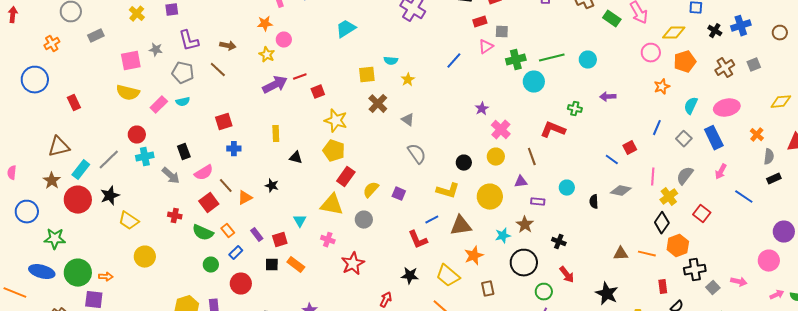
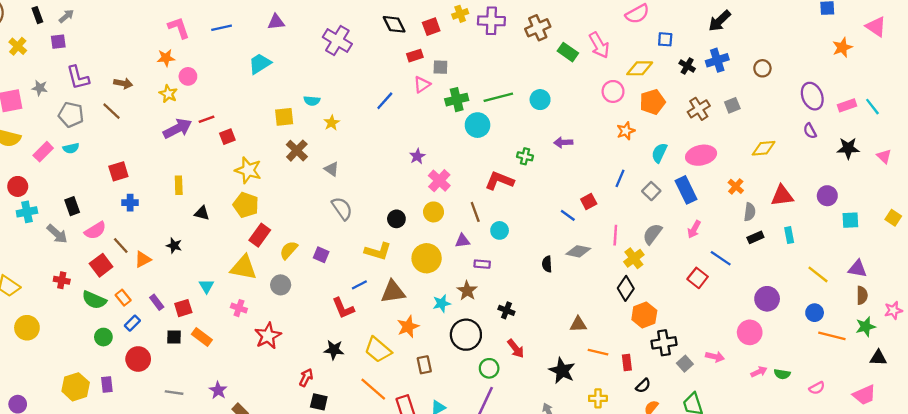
cyan circle: (567, 188) -> (500, 230), moved
red square: (702, 214) -> (698, 278), moved
orange line: (647, 254) -> (598, 352), moved

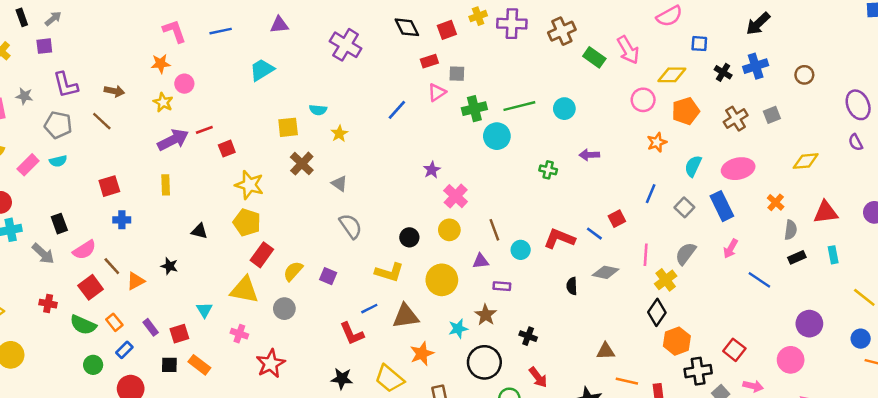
red L-shape: (500, 181) -> (559, 239), moved
yellow rectangle: (179, 185) -> (166, 185), moved
red square: (698, 278) -> (734, 350), moved

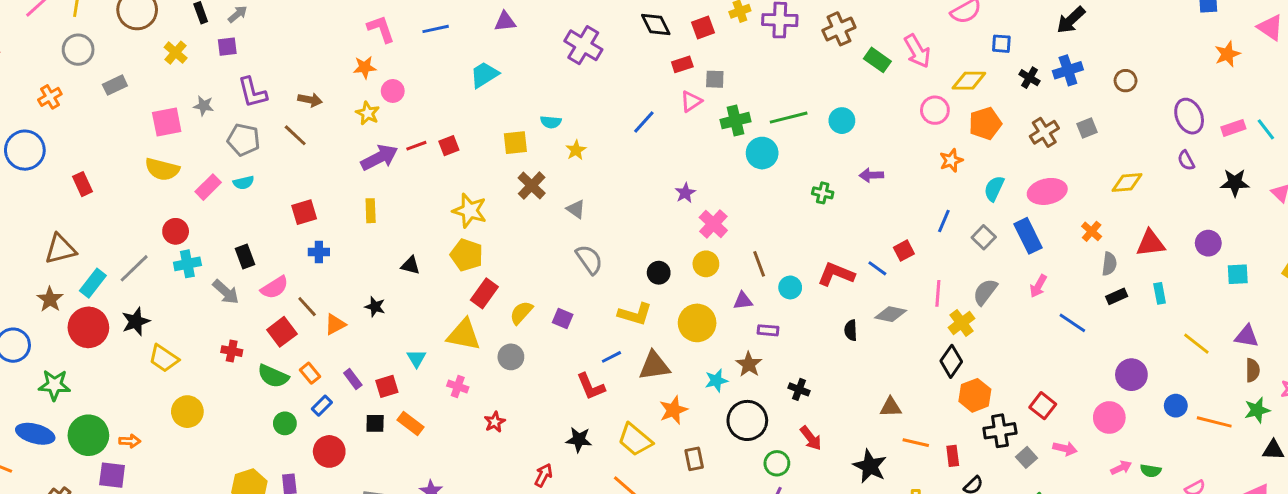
red square: (227, 149) -> (449, 146), moved
blue circle: (861, 339) -> (1176, 406), moved
red star: (271, 364) -> (495, 422), size x0.6

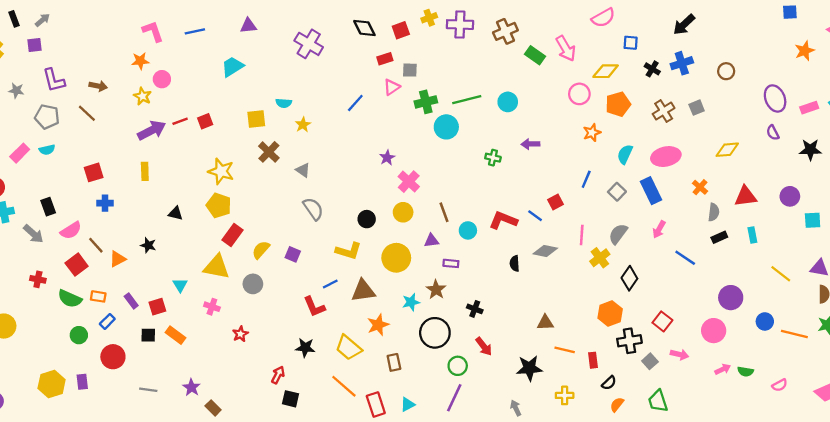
black diamond: (951, 361) -> (629, 278), moved
orange rectangle: (310, 373) -> (98, 296), turned -42
black star: (870, 466) -> (529, 368), turned -30

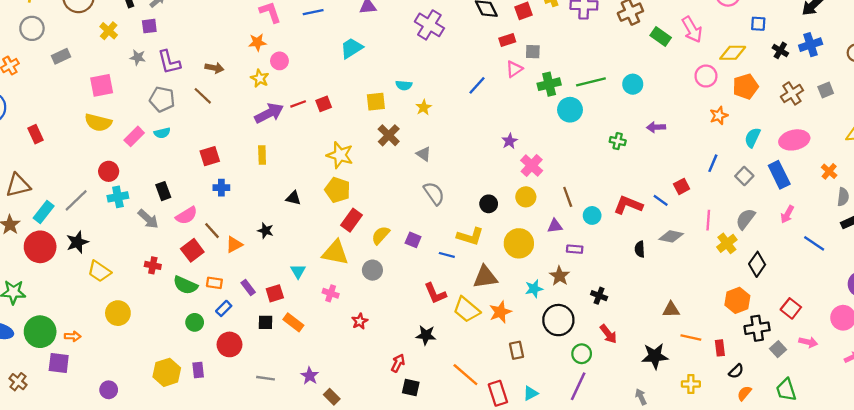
gray star: (16, 91) -> (138, 57), moved
blue line: (330, 284) -> (447, 255), moved, turned 42
yellow trapezoid: (348, 348) -> (467, 310), moved

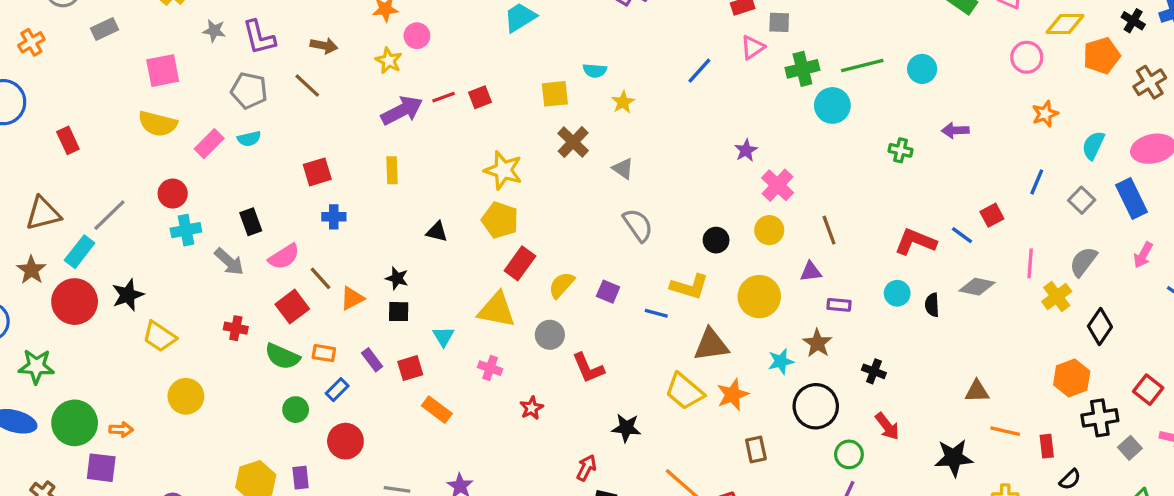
orange pentagon: (745, 86) -> (1102, 56), moved
gray line: (76, 200) -> (109, 215), moved
cyan circle: (592, 215) -> (897, 293), moved
red L-shape: (435, 293) -> (588, 368), moved
black square: (266, 322) -> (399, 312), moved

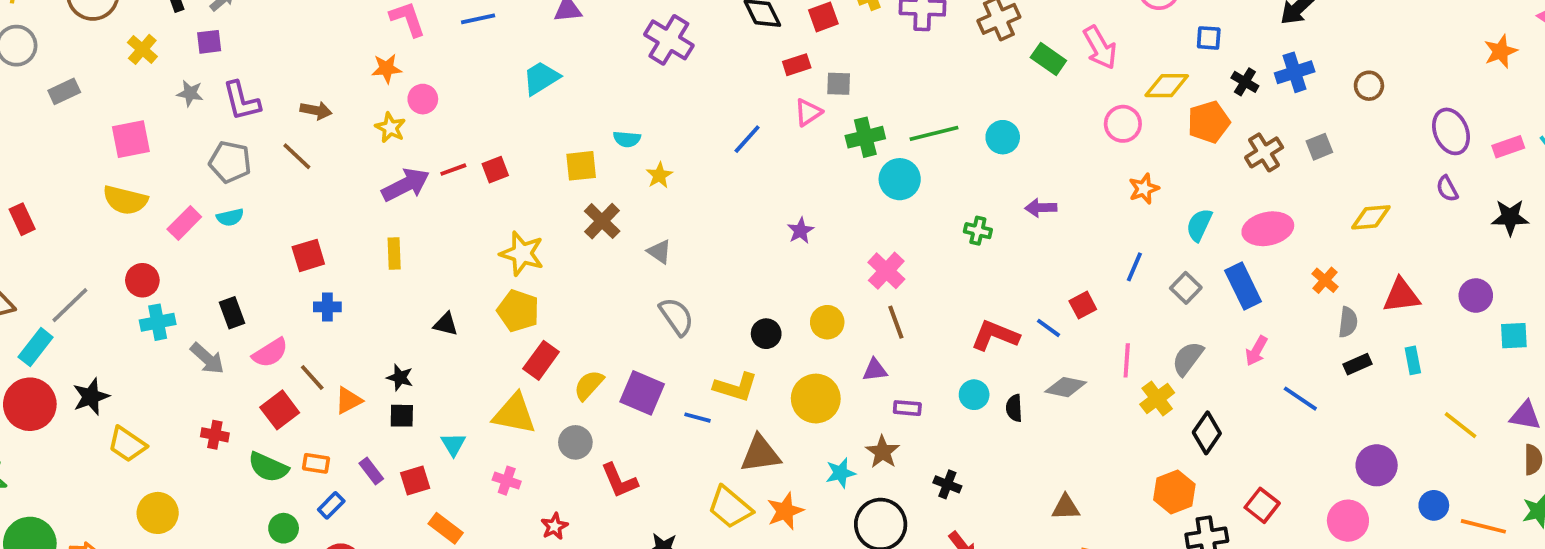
pink cross: (778, 185) -> (886, 271), moved
purple square: (608, 292) -> (642, 393), size x1.6

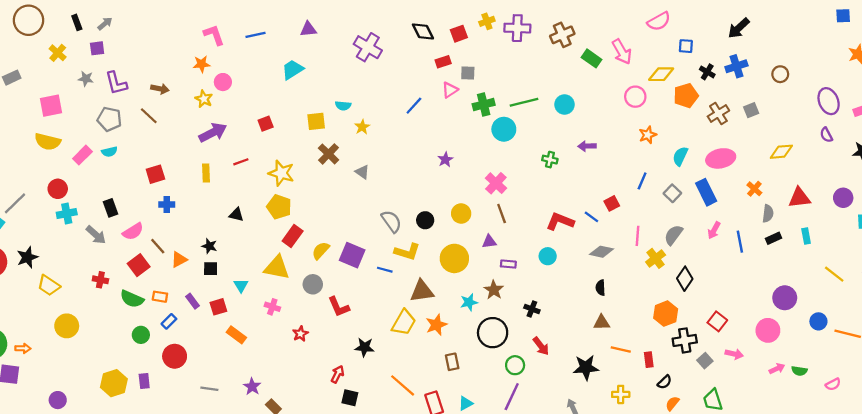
red line: (453, 170) -> (241, 162), moved
gray semicircle: (676, 316) -> (391, 221), moved
blue line: (1300, 399) -> (740, 242), moved, turned 45
black semicircle: (1014, 408) -> (600, 288), moved
yellow trapezoid: (730, 507) -> (404, 323), turned -100

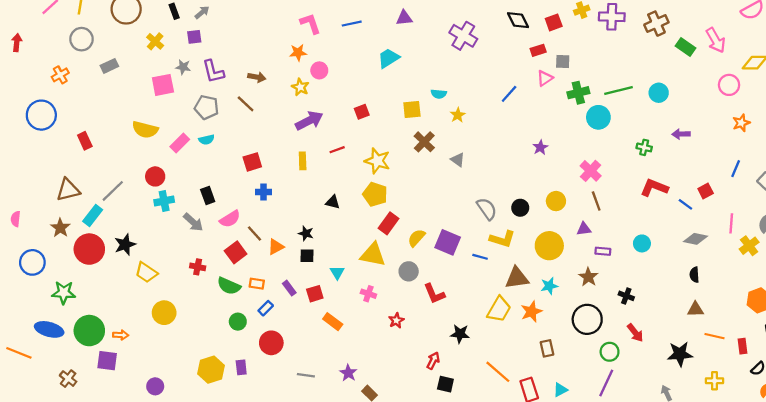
pink square: (51, 106) -> (163, 85), moved
red L-shape: (560, 221) -> (654, 188), moved
cyan star: (469, 302) -> (549, 286), moved

